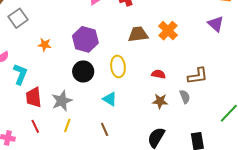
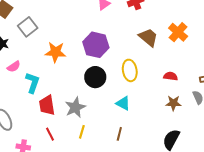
brown trapezoid: (138, 34) -> (148, 37), turned 50
orange star: (45, 45) -> (55, 52), size x1.5
brown line: (105, 129) -> (119, 134), turned 40

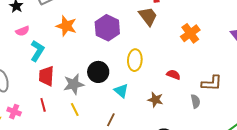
brown trapezoid: (148, 37) -> (148, 16), moved
black circle: (95, 77) -> (98, 72), moved
brown star: (173, 103) -> (155, 100), moved
yellow line: (82, 132) -> (75, 110), turned -56

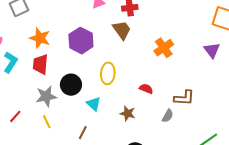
red trapezoid: (46, 76) -> (40, 64), moved
gray semicircle: (195, 101) -> (168, 116), turned 40
red line: (43, 105) -> (15, 116), turned 56

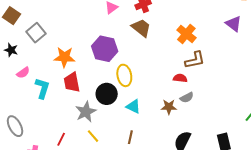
yellow ellipse: (108, 73) -> (124, 75), moved
brown L-shape: (184, 98) -> (195, 60), moved
gray semicircle: (168, 116) -> (187, 97), moved, turned 48

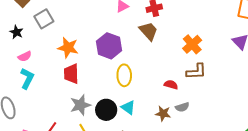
red semicircle: (180, 78) -> (171, 85), moved
cyan L-shape: (42, 88) -> (27, 78), moved
black circle: (107, 94) -> (106, 110), moved

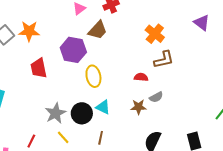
brown trapezoid: (149, 31) -> (98, 30), moved, turned 95
orange star: (68, 48) -> (29, 31), moved
red trapezoid: (71, 74) -> (39, 68), moved

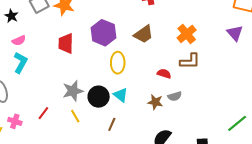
brown trapezoid: (98, 30) -> (144, 34), moved

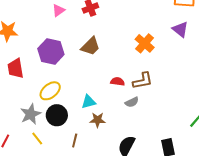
orange cross: (187, 34) -> (145, 43), moved
brown L-shape: (190, 61) -> (143, 81), moved
yellow ellipse: (118, 63) -> (50, 91), moved, turned 60
cyan triangle: (121, 95) -> (89, 102), moved, turned -42
brown star: (155, 102) -> (98, 120), moved

